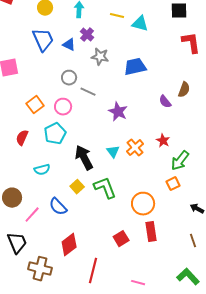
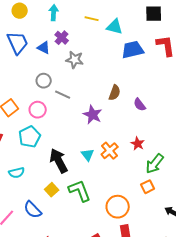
blue trapezoid: (135, 67) -> (133, 50), moved
brown semicircle: (184, 90) -> (115, 93), moved

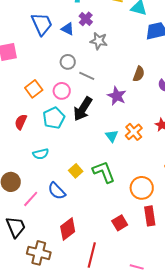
black arrow: (59, 161) -> (83, 109), moved, turned -120

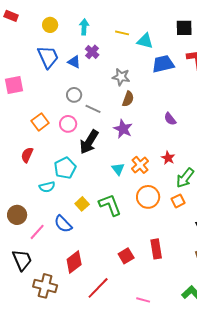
gray star: (99, 41) -> (121, 77), moved
brown semicircle: (139, 74) -> (128, 99), moved
cyan pentagon: (54, 118) -> (65, 168), moved
orange circle: (142, 188) -> (148, 197), moved
red line: (92, 255) -> (98, 288), turned 30

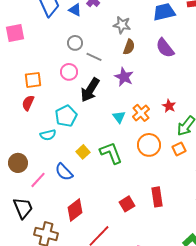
purple semicircle: (170, 119) -> (165, 48), moved, size x1.5
orange square: (40, 122) -> (33, 80), moved, turned 30

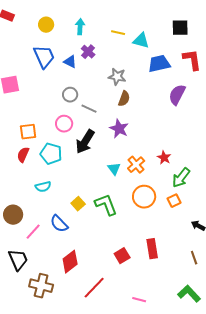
purple semicircle: (165, 48) -> (177, 95), moved, turned 65
cyan pentagon: (66, 116) -> (51, 154), moved, turned -30

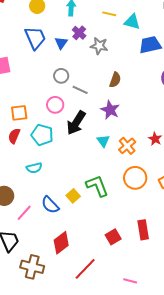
blue triangle: (70, 62) -> (61, 43), turned 40
gray star: (117, 77) -> (99, 46), moved
cyan triangle: (114, 169) -> (103, 141), moved
yellow square: (78, 204) -> (73, 196), moved

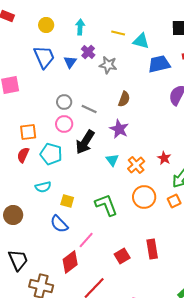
gray circle: (61, 76) -> (64, 102), moved
yellow square: (73, 196) -> (67, 201), moved, turned -32
pink line: (24, 213) -> (86, 240), moved

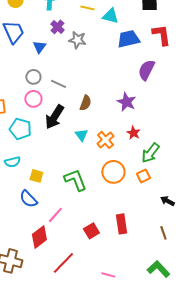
blue triangle: (70, 62) -> (39, 47), moved
brown semicircle: (124, 99) -> (85, 103), moved
purple star: (119, 129) -> (126, 102), moved

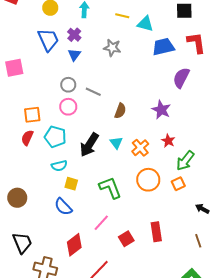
purple cross: (57, 27) -> (74, 35), moved
black arrow: (54, 117) -> (89, 145), moved
cyan semicircle: (12, 162) -> (59, 166), moved
pink line: (55, 215) -> (101, 223), moved

